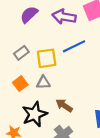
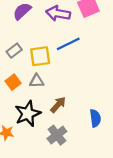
brown arrow: (64, 105) -> (58, 105), turned 98

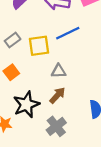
gray triangle: (37, 81) -> (59, 71), moved

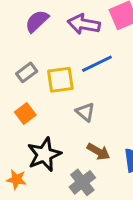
gray triangle: (59, 71) -> (85, 112), turned 42
brown arrow: (57, 95) -> (98, 152), moved, turned 78

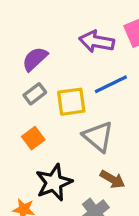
purple semicircle: (37, 21) -> (35, 59), moved
gray triangle: (85, 112) -> (98, 137), size x1.5

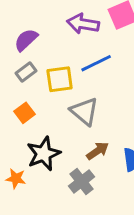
brown arrow: (112, 179) -> (98, 151), turned -65

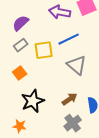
gray triangle: (84, 111) -> (77, 65), moved
orange star: (16, 179) -> (20, 126), moved
gray cross: (81, 181) -> (73, 123), moved

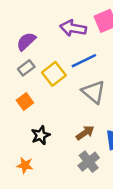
yellow square: (44, 50) -> (54, 74), turned -30
black star: (33, 101) -> (41, 135), size x0.7

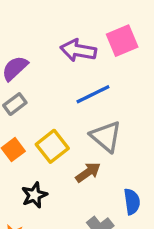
yellow square: (54, 74) -> (52, 146), moved
brown arrow: (85, 133) -> (88, 172), moved

